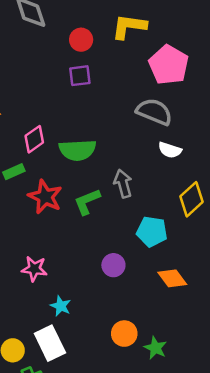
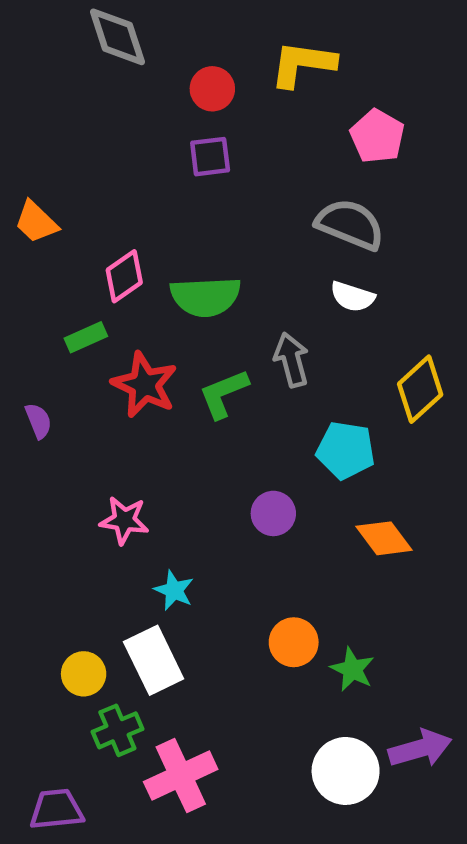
pink pentagon: (169, 65) -> (377, 136), size x0.7
white semicircle: (170, 150) -> (352, 297), moved

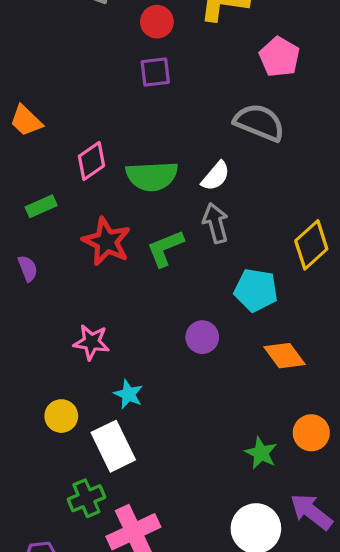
white semicircle: (352, 297) -> (216, 176), moved, turned -68
green rectangle: (86, 337) -> (41, 206), moved
orange circle: (294, 642) -> (311, 433), moved
yellow circle: (84, 674) -> (61, 416), moved
purple arrow: (420, 748) -> (311, 512), turned -126

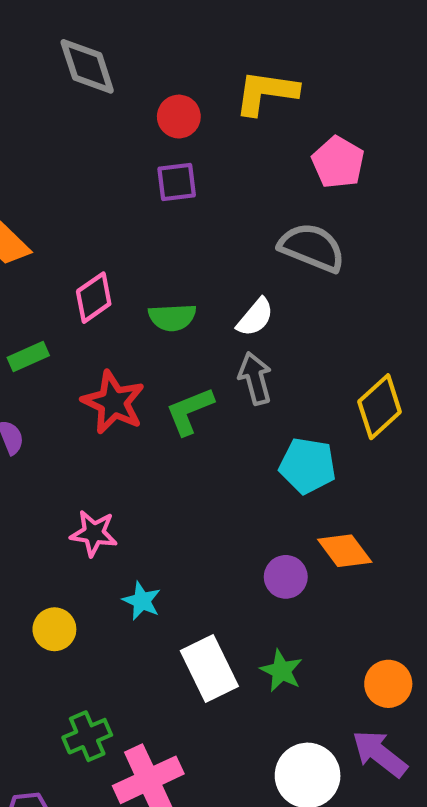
green semicircle: (152, 176) -> (172, 317), size x0.7
purple circle: (202, 337) -> (286, 577), moved
orange circle: (311, 433) -> (388, 684), moved
white rectangle: (113, 446) -> (209, 669), moved
green star: (261, 453) -> (281, 671), moved

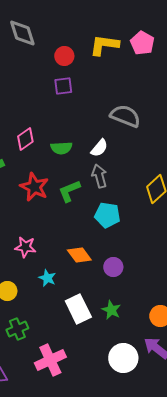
pink pentagon: (338, 162) -> (142, 43), moved
cyan pentagon: (308, 466) -> (107, 215), moved
orange diamond: (345, 551) -> (79, 255), moved
green cross: (87, 736) -> (17, 329), moved

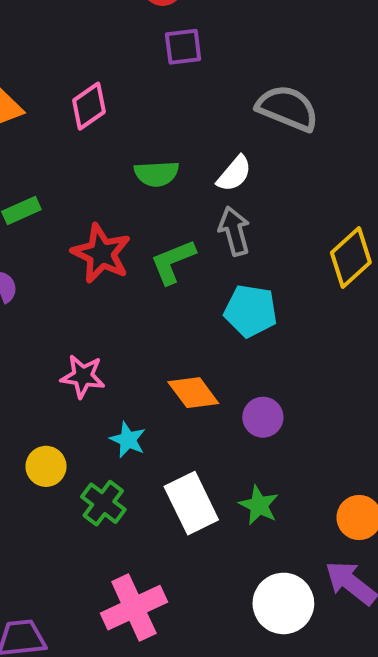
purple square: (63, 86) -> (183, 47), moved
pink diamond: (25, 139) -> (89, 106), moved
green cross: (17, 329) -> (103, 503), moved, turned -30

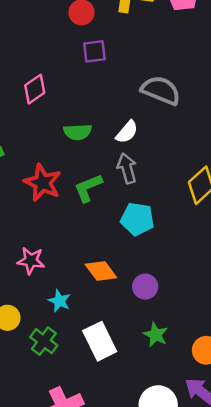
green star: (259, 505) -> (156, 335), moved

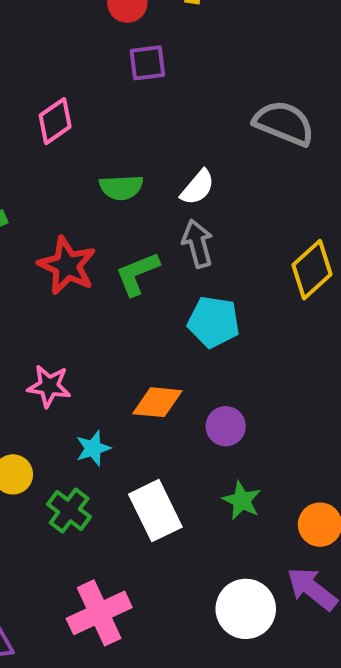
gray semicircle: (161, 90) -> (284, 123), moved
orange diamond: (101, 271) -> (157, 402), turned -48
cyan star: (59, 301) -> (93, 448), turned 30

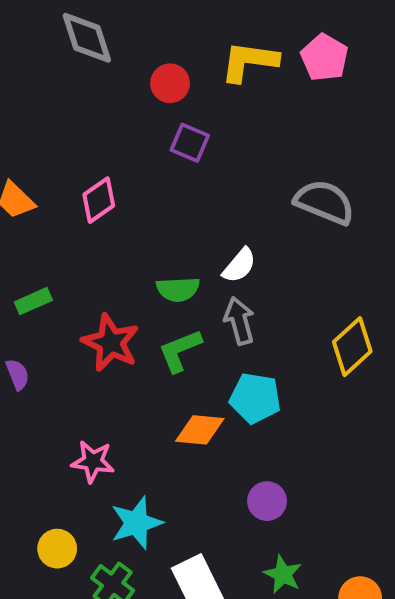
purple square: (147, 63) -> (190, 143), turned 30
green semicircle: (121, 187) -> (178, 289), moved
orange diamond: (157, 402) -> (200, 430), moved
cyan star: (93, 448) -> (136, 523), size x1.5

